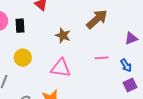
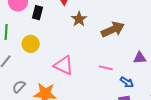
brown star: (63, 35) -> (79, 19), moved
blue arrow: (126, 65) -> (127, 82), turned -40

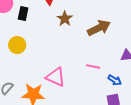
pink triangle: (64, 65) -> (56, 77), moved

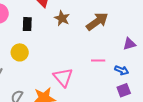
black rectangle: (23, 14) -> (27, 24), moved
pink triangle: (56, 77) -> (63, 77), turned 35

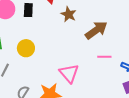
brown arrow: (97, 21) -> (96, 30), moved
black rectangle: (27, 24) -> (28, 10), moved

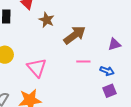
pink triangle: (69, 73) -> (37, 68), moved

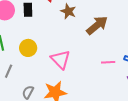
pink line: (83, 61) -> (108, 62), moved

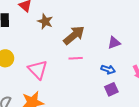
pink line: (108, 62) -> (76, 58), moved

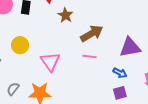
purple triangle: (114, 43) -> (130, 47), size x1.6

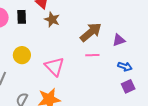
brown star: (65, 15) -> (52, 19), moved
purple triangle: (130, 47) -> (119, 40), moved, size x0.6

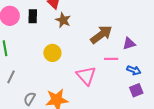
yellow circle: (22, 55) -> (52, 53), moved
pink line: (92, 55) -> (111, 59), moved
pink triangle: (54, 67) -> (86, 76), moved

